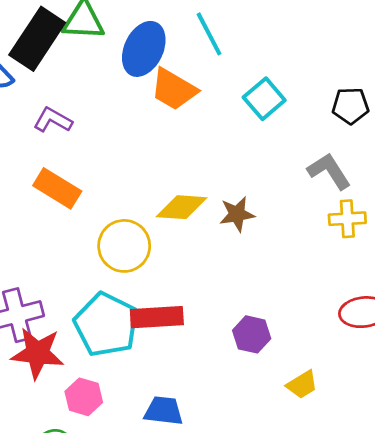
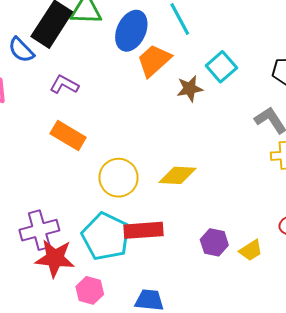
orange trapezoid: (174, 89) -> (154, 60), turned 108
yellow diamond: (182, 207) -> (177, 175), moved
brown star: (237, 214) -> (190, 89), moved
yellow trapezoid: (302, 385) -> (251, 250), moved

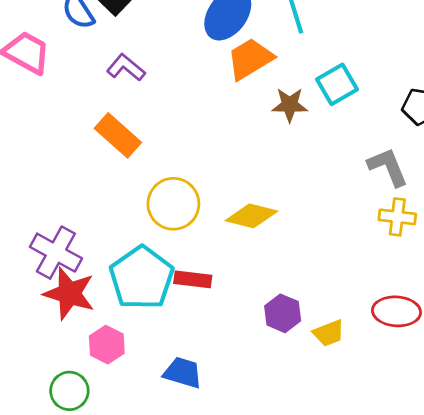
purple cross: (39, 230) -> (56, 253), turned 33
red rectangle: (143, 230) -> (193, 279), size x0.7

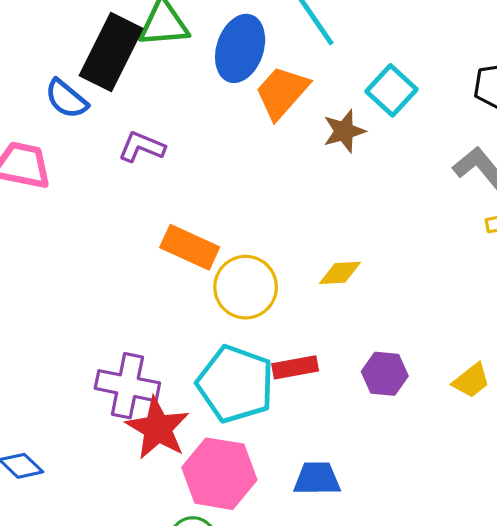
orange rectangle: (118, 135) -> (190, 247), moved
yellow diamond: (251, 216) -> (340, 273), size x0.7
red star: (69, 294) -> (158, 428), turned 30
purple hexagon: (283, 313) -> (385, 374), moved
pink hexagon: (107, 345) -> (219, 474), size x1.6

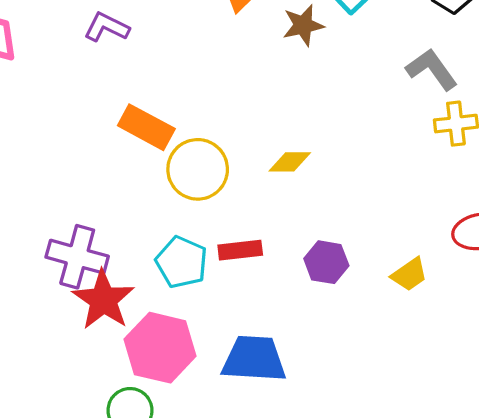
cyan pentagon: (236, 384) -> (182, 262), size x0.7
blue trapezoid: (317, 479) -> (254, 359), size x1.4

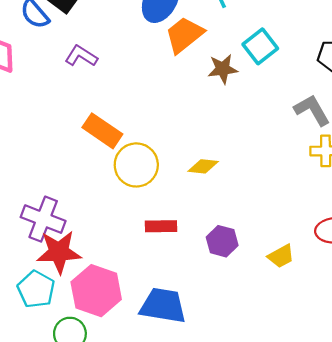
cyan pentagon: (182, 262) -> (36, 289), moved
red star: (103, 300) -> (59, 252), turned 30

